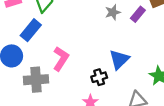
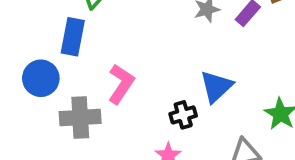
blue rectangle: (31, 30) -> (73, 37), turned -30

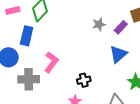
blue triangle: (216, 87) -> (118, 54), moved

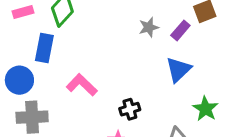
pink L-shape: (51, 62) -> (82, 85), turned -80
gray cross: (29, 79) -> (32, 117), moved

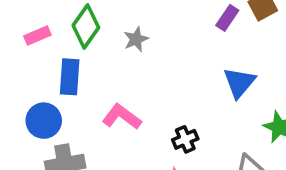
gray star: (149, 27) -> (136, 39), moved
purple rectangle: (180, 30) -> (227, 18), moved

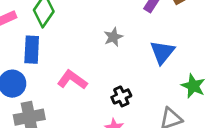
gray star: (136, 39) -> (113, 37), moved

